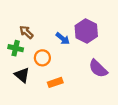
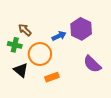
blue arrow: (63, 39) -> (59, 36), turned -64
orange circle: (42, 58) -> (40, 54), size x1.5

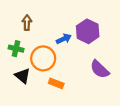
brown arrow: (25, 30) -> (27, 23), moved, turned 48
orange rectangle: (52, 77) -> (56, 83), turned 40

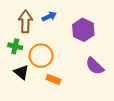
brown arrow: (27, 23) -> (26, 22), size x1.5
blue arrow: (64, 39) -> (49, 16), moved

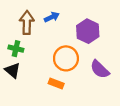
orange circle: (41, 56) -> (66, 58), moved
black triangle: (21, 72) -> (13, 70), moved

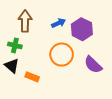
blue arrow: (52, 17) -> (59, 23), moved
orange rectangle: (56, 83) -> (32, 77), moved

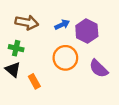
brown arrow: (25, 21) -> (27, 22), turned 100
orange rectangle: (32, 77) -> (34, 81), turned 40

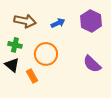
purple hexagon: (87, 31) -> (91, 21), moved
orange circle: (65, 58) -> (46, 54), moved

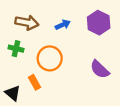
black triangle: (12, 65) -> (13, 93), moved

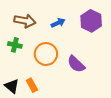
purple semicircle: (100, 69) -> (76, 64), moved
orange rectangle: (34, 82) -> (32, 85), moved

